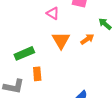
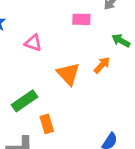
pink triangle: (53, 13) -> (33, 43), moved

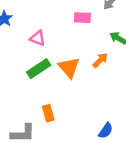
green rectangle: (24, 101) -> (39, 69), moved

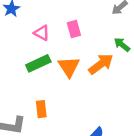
pink rectangle: (82, 18) -> (74, 29), moved, turned 63
orange arrow: (100, 60) -> (101, 64), size x1.5

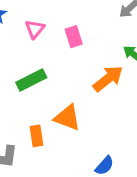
pink triangle: (42, 33) -> (35, 29), moved, turned 42
orange triangle: (69, 67) -> (67, 118), moved, turned -35

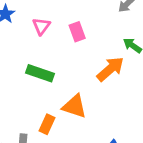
green rectangle: (31, 80) -> (40, 73), turned 48
orange rectangle: (37, 136) -> (47, 124), turned 36

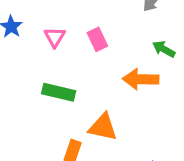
orange arrow: (110, 69) -> (141, 79), turned -132

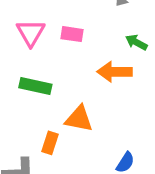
pink triangle: (55, 37) -> (31, 33), size x1.4
pink rectangle: (97, 39) -> (72, 34), turned -55

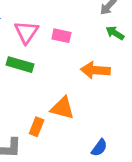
green arrow: (136, 42) -> (115, 33), moved
green rectangle: (35, 86) -> (20, 65), moved

